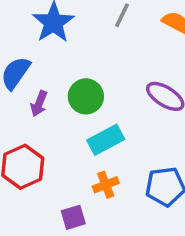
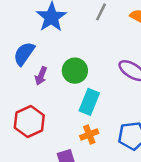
cyan rectangle: (106, 140) -> (89, 102), turned -40

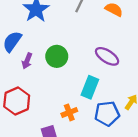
cyan rectangle: (89, 102) -> (90, 87), moved

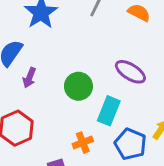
green circle: (57, 56) -> (78, 86), moved
blue pentagon: (107, 114) -> (130, 144), turned 30

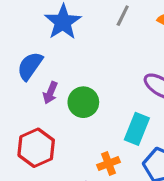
green circle: (78, 86) -> (83, 102), moved

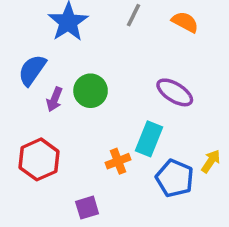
green circle: (83, 102) -> (91, 91), moved
orange cross: (109, 163) -> (118, 161), moved

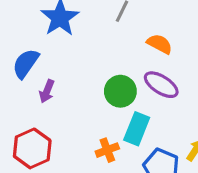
orange semicircle: (185, 22) -> (160, 44), moved
green circle: (91, 91) -> (120, 91), moved

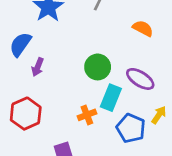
orange semicircle: (160, 44) -> (143, 28), moved
purple ellipse: (161, 85) -> (140, 79), moved

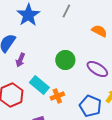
cyan rectangle: (111, 98) -> (39, 85), moved, turned -72

